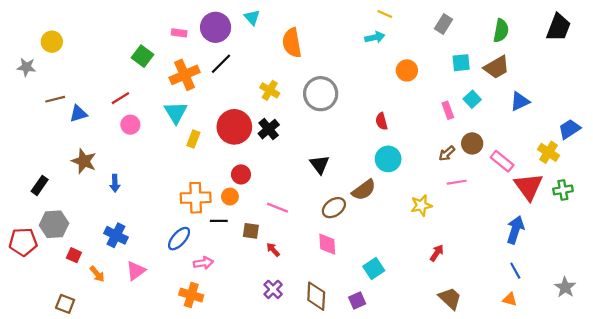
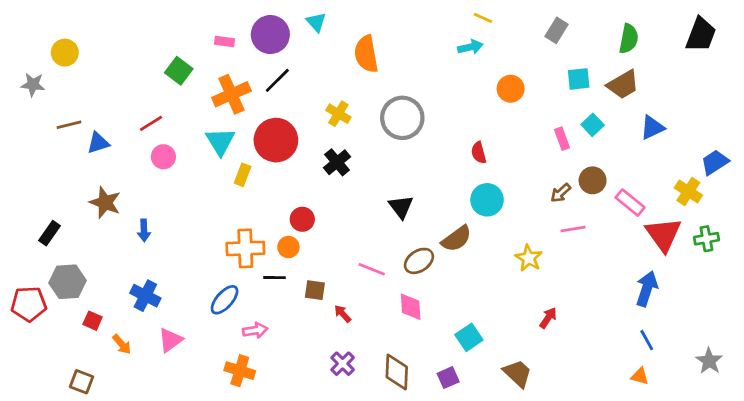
red circle: (234, 127) -> (276, 140), moved
yellow star: (421, 205) -> (529, 258), turned -30
pink line: (277, 208) -> (372, 269), moved
brown trapezoid: (450, 298) -> (518, 373), moved

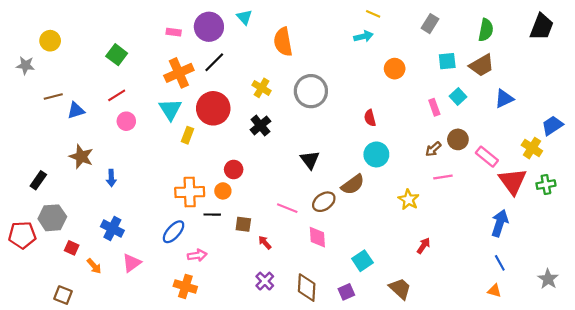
green square: (179, 71) -> (117, 55), moved

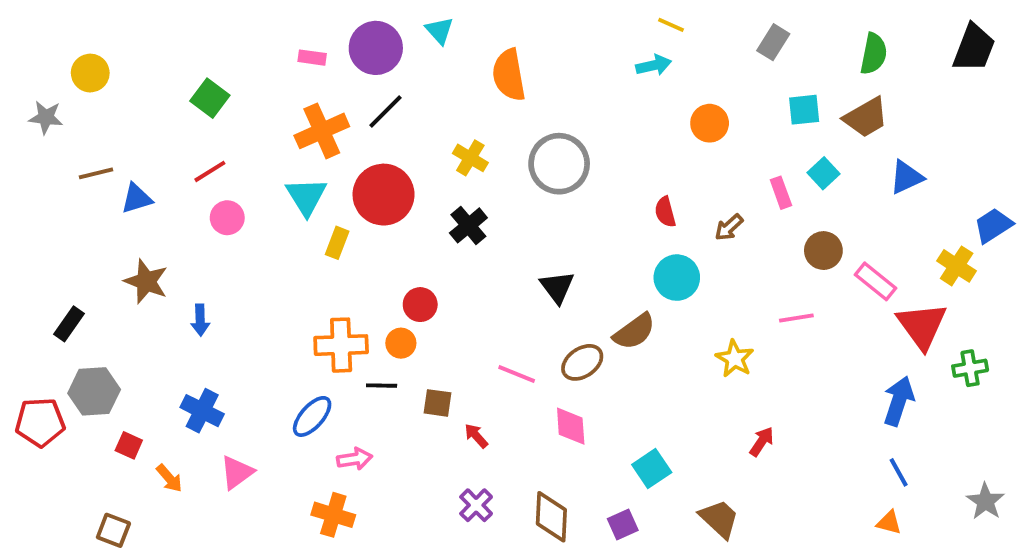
brown arrow: (433, 149) -> (729, 227), moved
green cross: (546, 185) -> (970, 368), moved

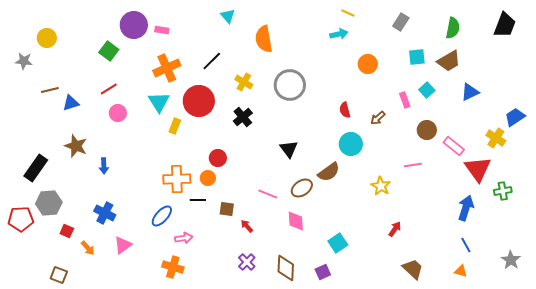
purple circle: (376, 48) -> (134, 25), moved
black line: (385, 112) -> (212, 61), moved
black rectangle: (69, 324) -> (36, 168), size x1.5
brown trapezoid: (719, 519) -> (413, 269), moved

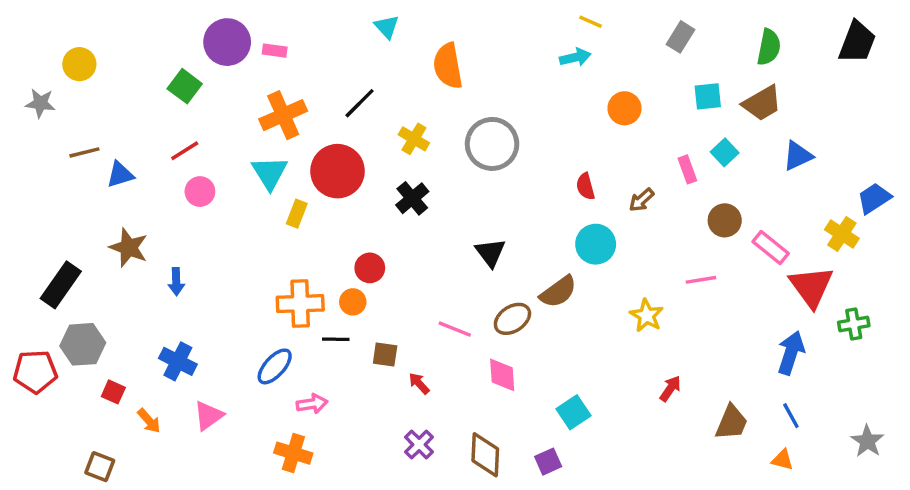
brown trapezoid: (413, 269) -> (731, 422), moved, turned 70

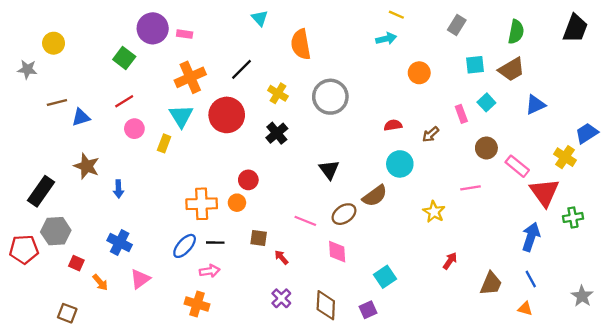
red semicircle: (585, 186) -> (393, 125), turned 96
yellow rectangle: (297, 214) -> (164, 143), moved
black line: (336, 339) -> (215, 243), moved

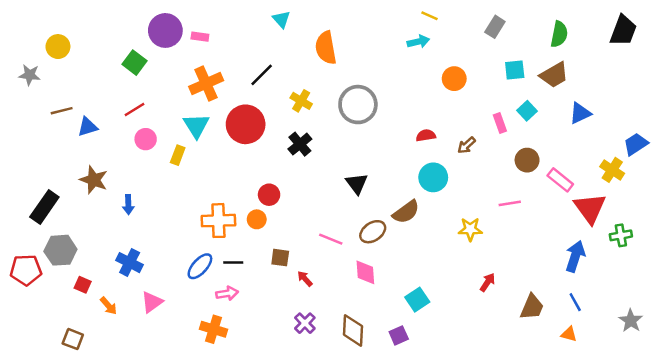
yellow star: (434, 212) -> (470, 229), turned -30

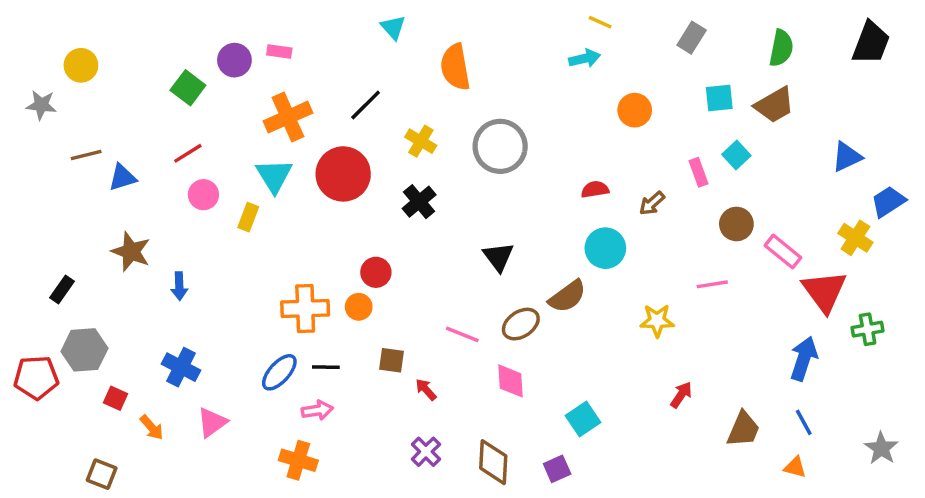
purple circle: (165, 30) -> (234, 60), moved, size x0.7
blue triangle: (580, 113) -> (847, 157), moved
black rectangle: (44, 207) -> (62, 290), size x0.6

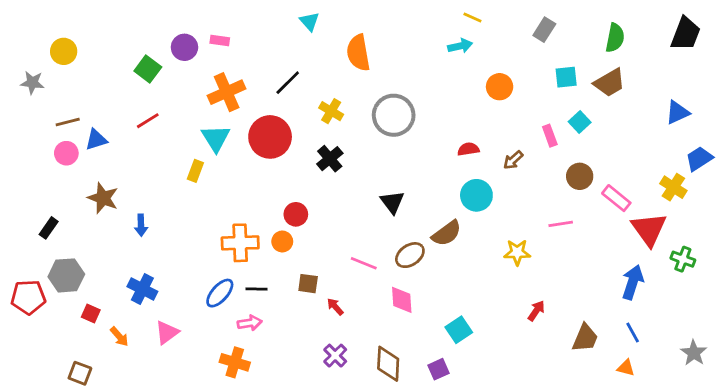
blue triangle: (847, 157) -> (677, 112), moved
pink circle: (203, 195) -> (66, 153), moved
green cross: (868, 329) -> (683, 259), turned 30

